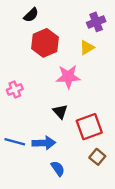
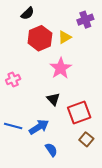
yellow triangle: (87, 48) -> (65, 37), moved
pink star: (68, 77) -> (61, 68), turned -30
blue arrow: (44, 143) -> (39, 127), turned -30

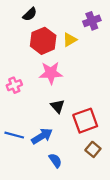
pink star: (61, 68) -> (51, 73), moved, turned 30

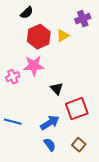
pink star: (51, 73) -> (34, 66), moved
black triangle: (57, 106) -> (57, 89), moved
blue arrow: (42, 136) -> (50, 123), moved
brown square: (93, 149) -> (79, 145), moved

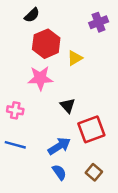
yellow triangle: (63, 36) -> (75, 58), moved
pink cross: (13, 77) -> (15, 110), moved, turned 32

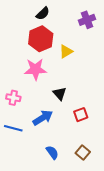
black semicircle: (32, 15) -> (43, 14), moved
red square: (91, 129) -> (81, 115), size x0.6
blue arrow: (59, 146) -> (43, 118), moved

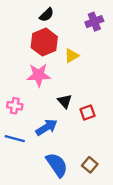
red square: (81, 115) -> (87, 113), moved
blue semicircle: (52, 152) -> (57, 165), size x1.6

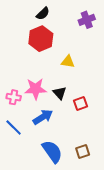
yellow triangle: (72, 56) -> (68, 62), moved, turned 40
pink star: (39, 75) -> (36, 89), moved
blue line: (15, 139) -> (14, 127), turned 30
brown square: (90, 165) -> (83, 151), turned 32

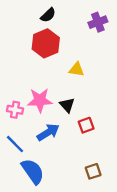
red square: (80, 103) -> (86, 125), moved
blue semicircle: (52, 151) -> (33, 171), moved

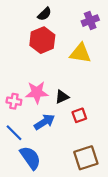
yellow triangle: (77, 70) -> (80, 53), moved, size x1.5
black triangle: (67, 105) -> (62, 97), turned 48
brown square: (93, 171) -> (86, 158), size x1.6

